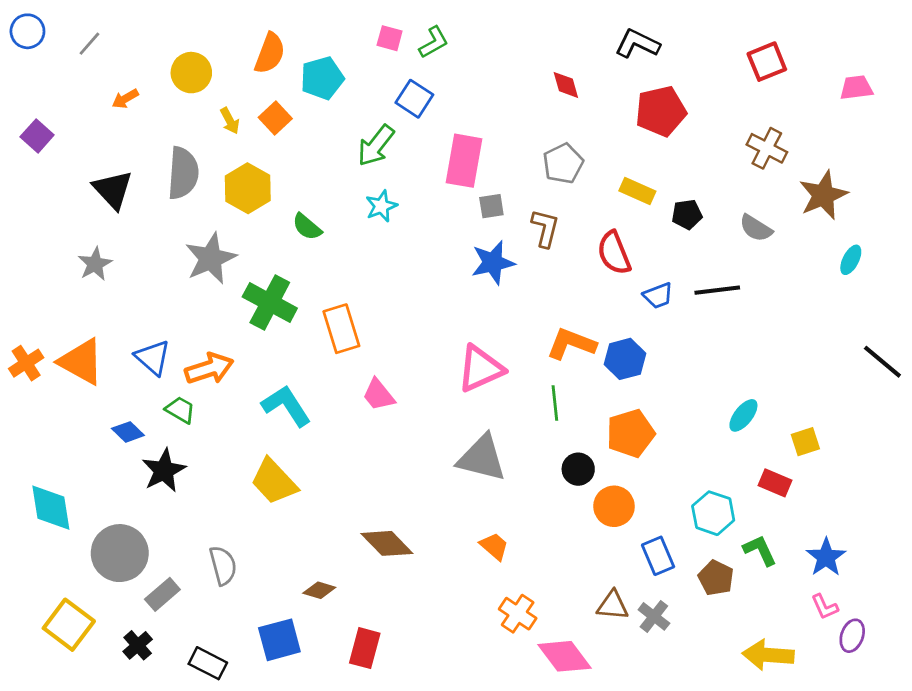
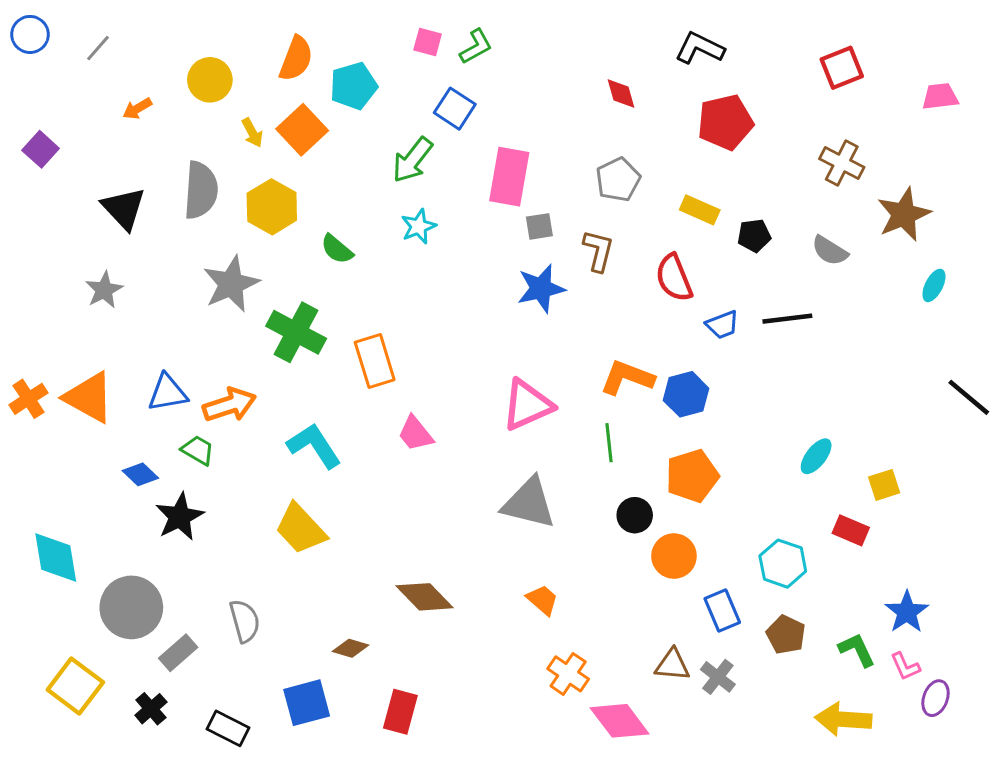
orange square: (275, 118) -> (302, 130), size x1.4
blue triangle: (153, 358) -> (168, 393), turned -51
green L-shape: (760, 550) -> (857, 650), moved

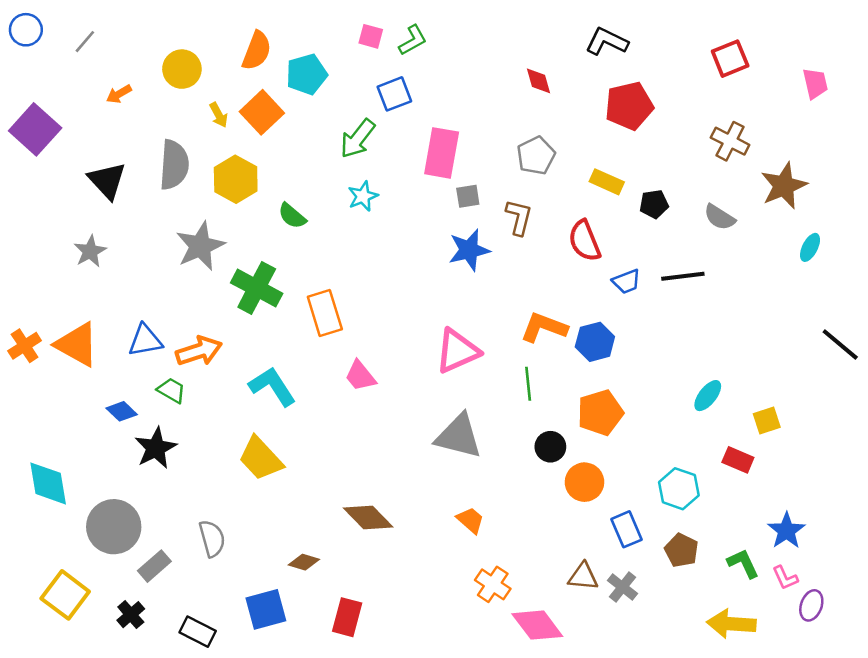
pink trapezoid: (940, 96) -> (815, 83), turned 84
blue square: (455, 109) -> (394, 94), turned 36
purple square: (41, 149) -> (35, 129), size x1.6

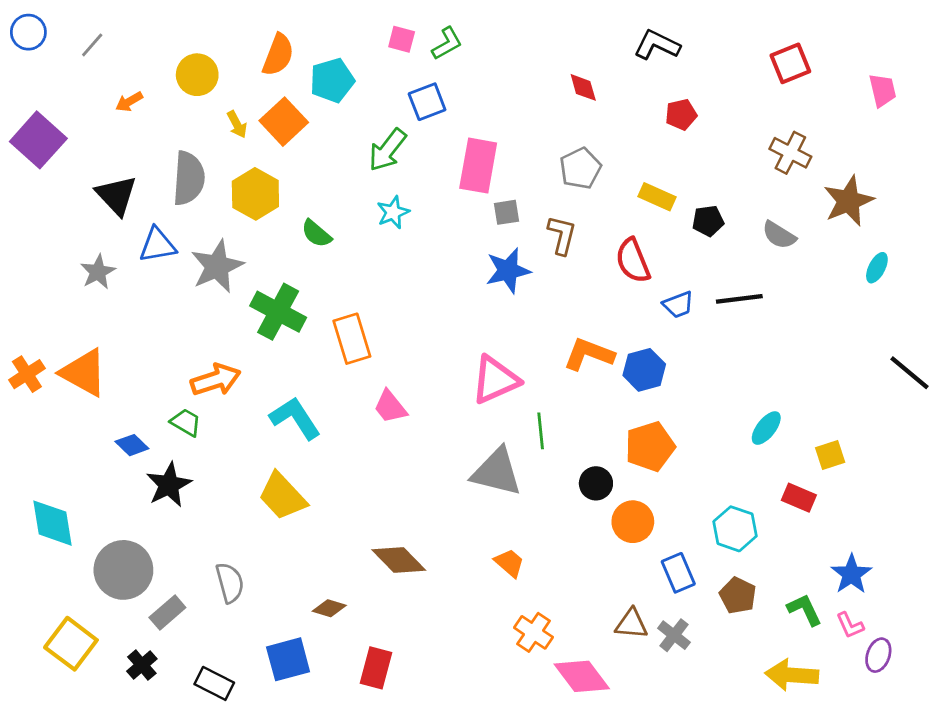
red pentagon: (629, 106) -> (681, 114), size x0.6
blue triangle: (145, 341) -> (157, 245), moved
green line: (528, 384) -> (541, 431), moved

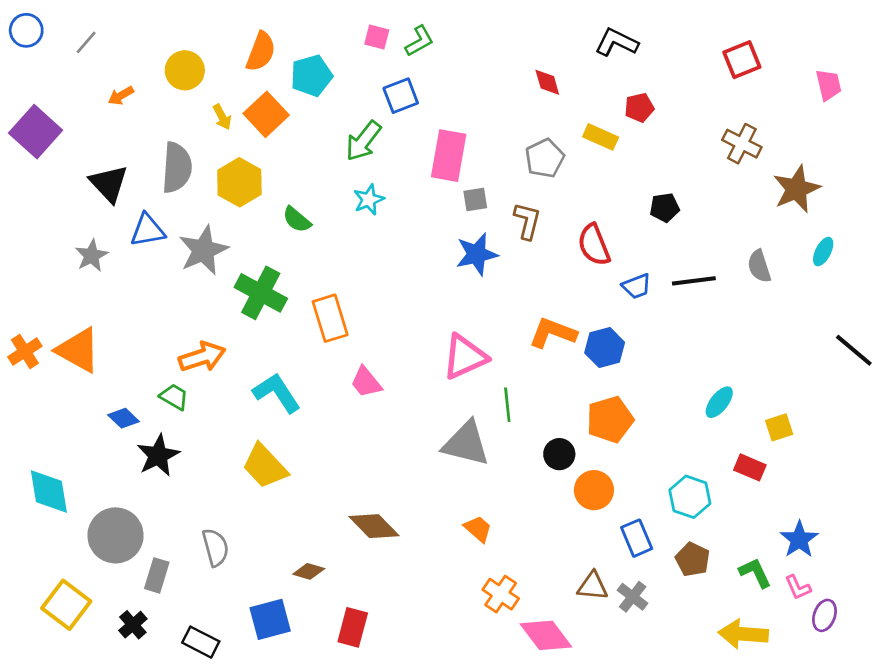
yellow rectangle: (657, 197) -> (601, 137), moved
gray semicircle: (779, 235) -> (759, 266), moved, turned 40
gray rectangle: (167, 613) -> (157, 575), turned -32

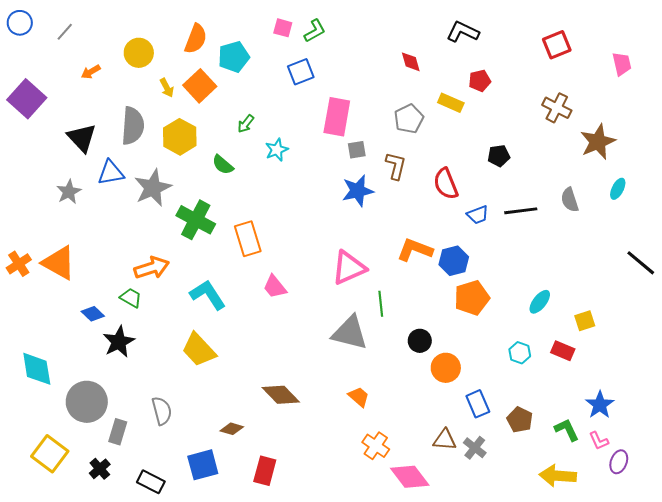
green arrow: (363, 141) -> (246, 124), moved, size x0.6
orange pentagon: (610, 419) -> (472, 298), moved
cyan hexagon: (690, 497) -> (520, 353), moved, size x0.7

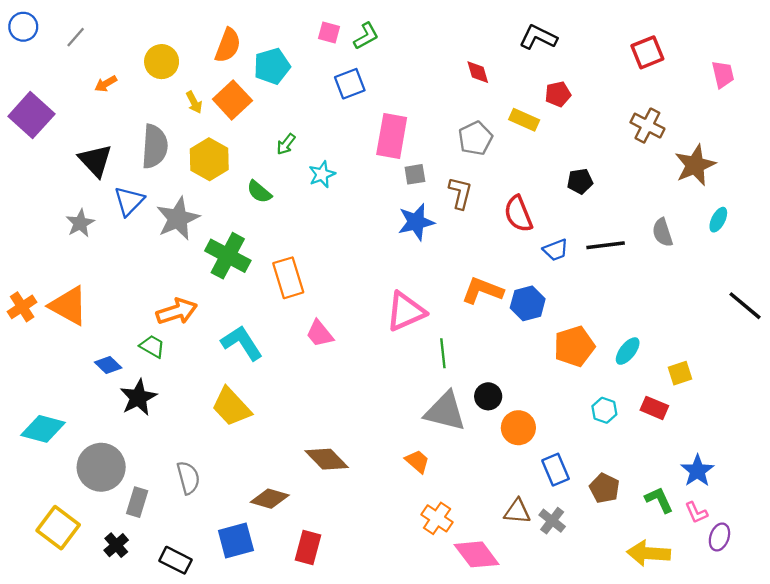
blue triangle: (111, 173) -> (129, 201), turned -36
orange pentagon: (472, 298) -> (574, 346), moved
gray triangle: (350, 333) -> (445, 411), moved
cyan diamond: (37, 369) -> (43, 429), turned -66
brown diamond: (232, 429) -> (270, 499), size x1.4

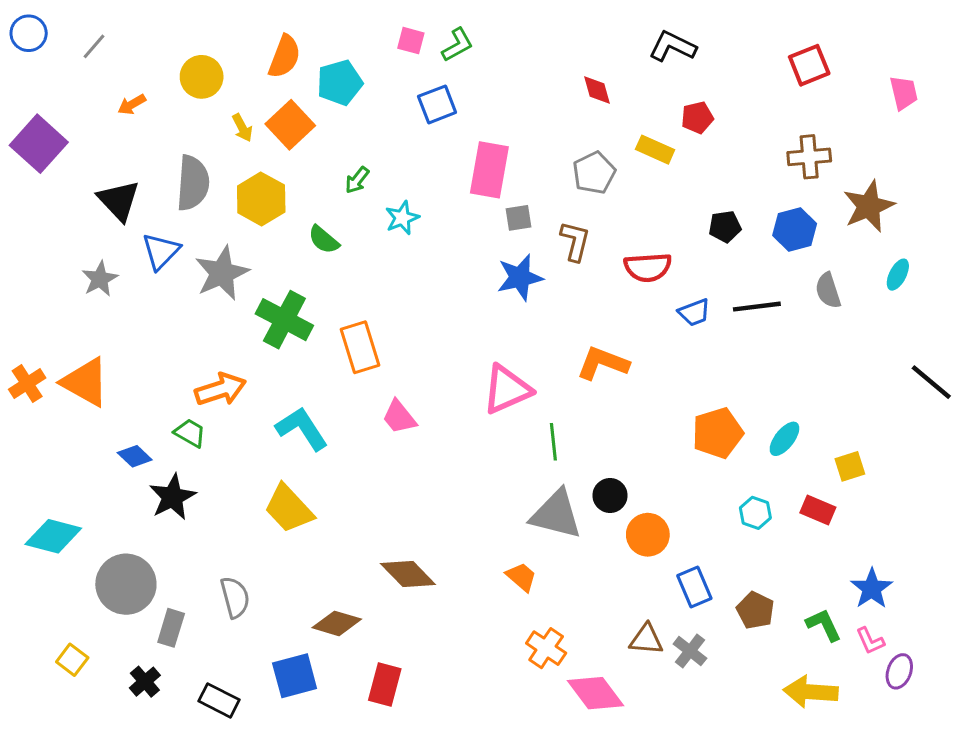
brown cross: (647, 126) -> (809, 157), turned -32
red semicircle: (518, 214) -> (648, 267), turned -72
blue hexagon: (528, 303) -> (795, 229), moved
yellow square: (58, 528) -> (72, 660), size x0.6

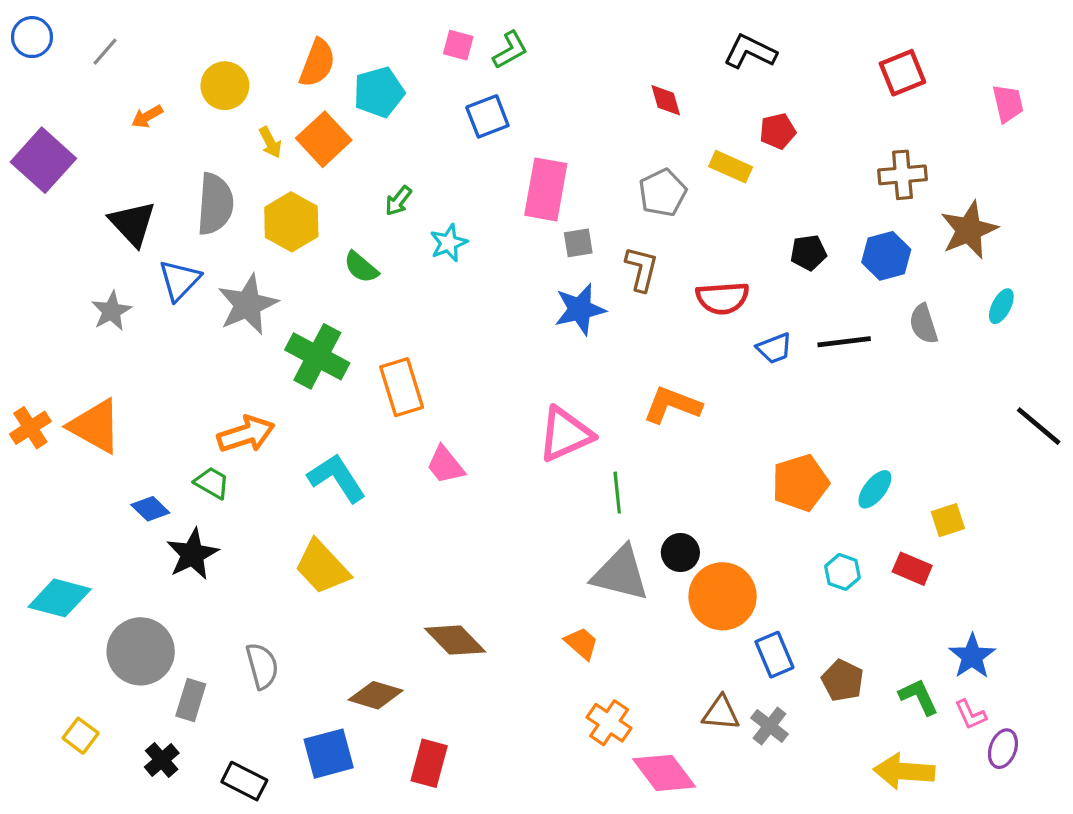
orange circle: (648, 535) -> (723, 596), size x1.4

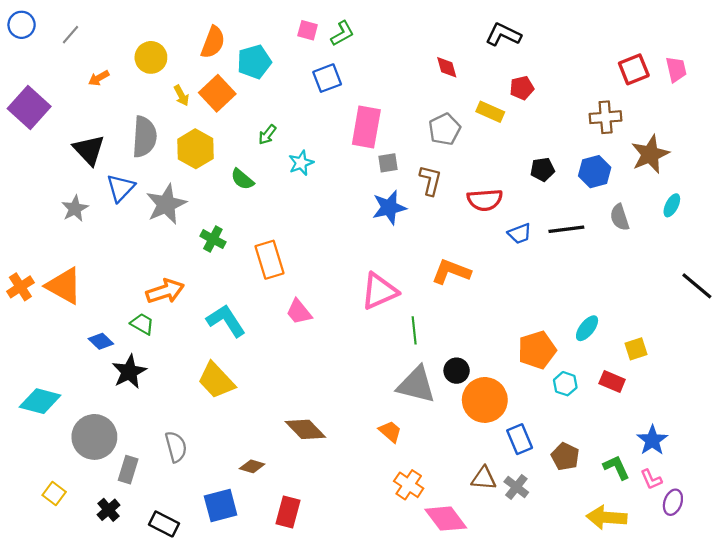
red square: (902, 73) -> (634, 69), moved
green cross: (317, 356) -> (213, 239), size x0.6
orange pentagon: (800, 483) -> (537, 350), moved
brown diamond: (376, 695) -> (252, 466), size x0.7

